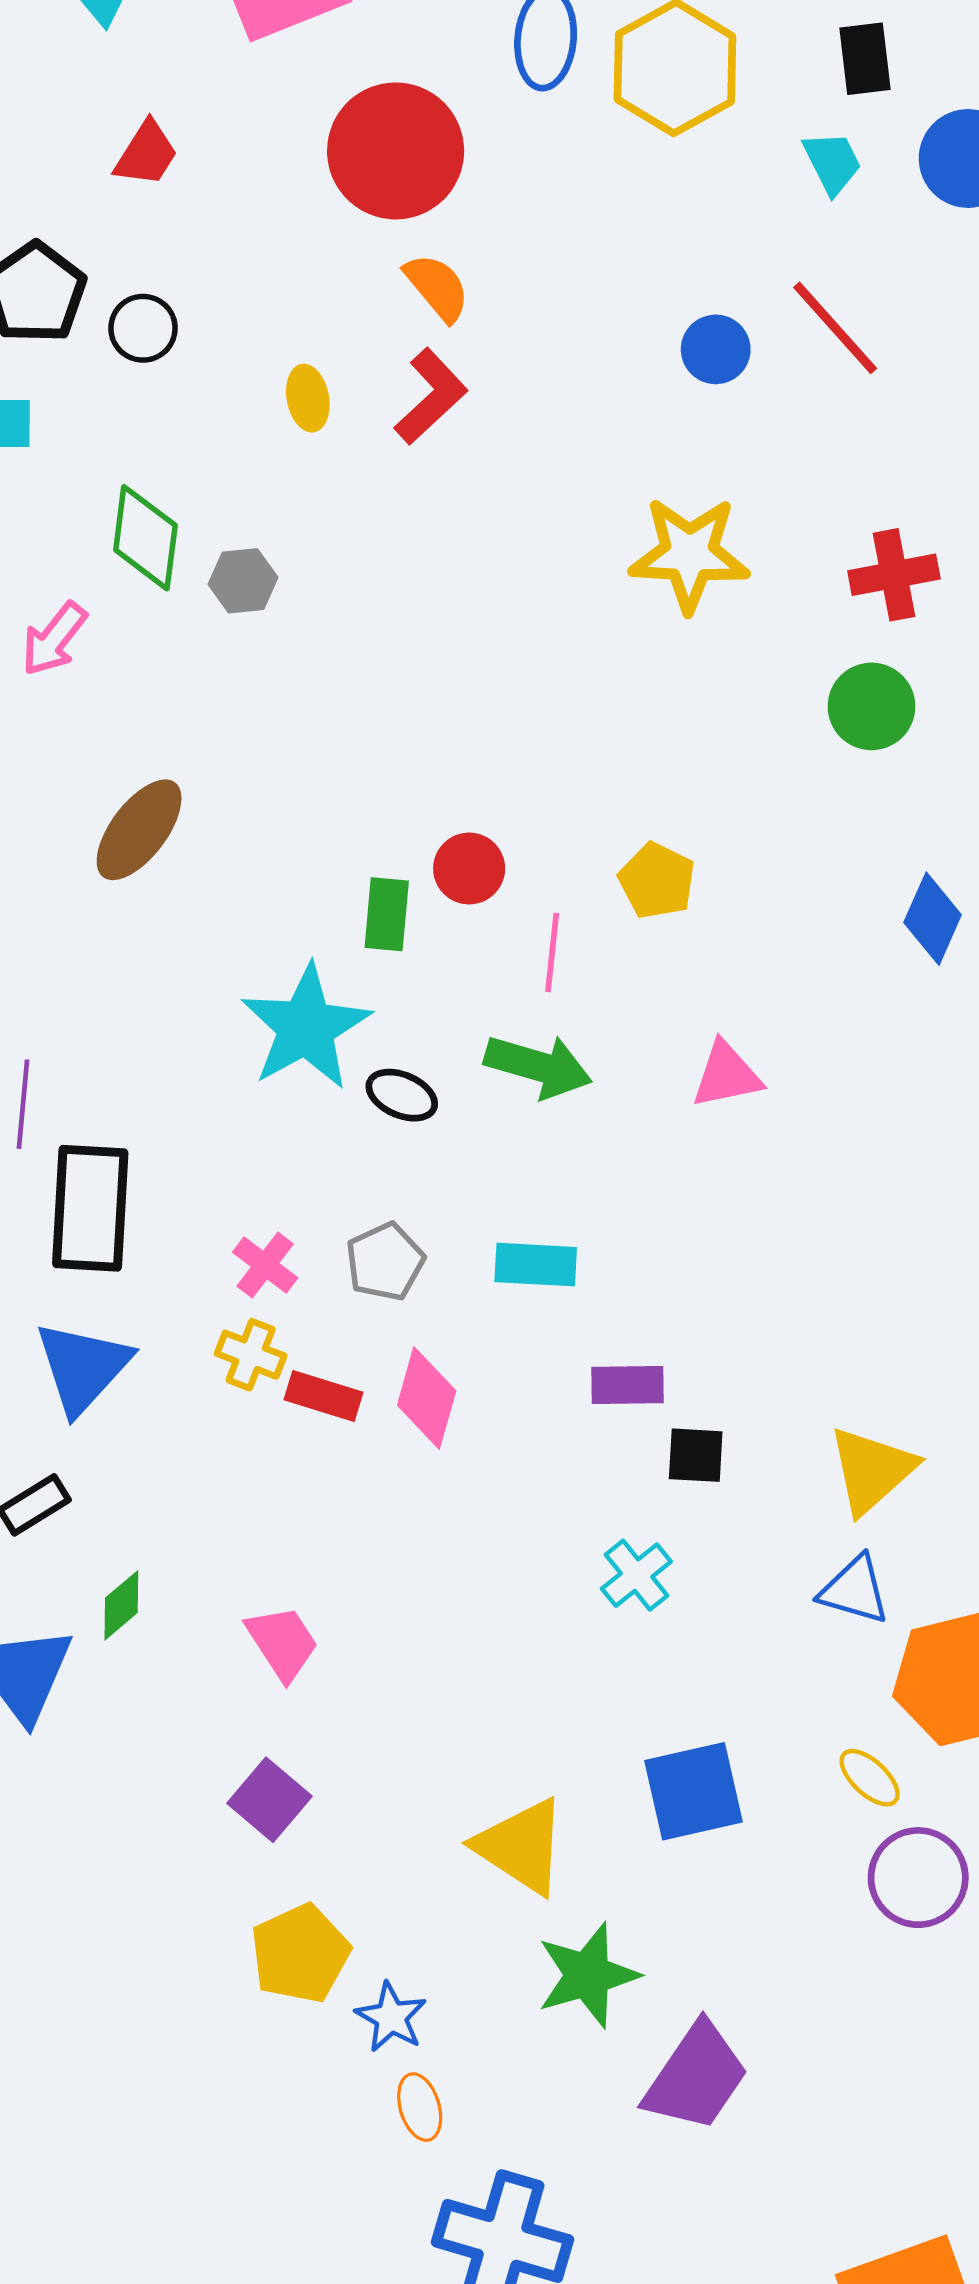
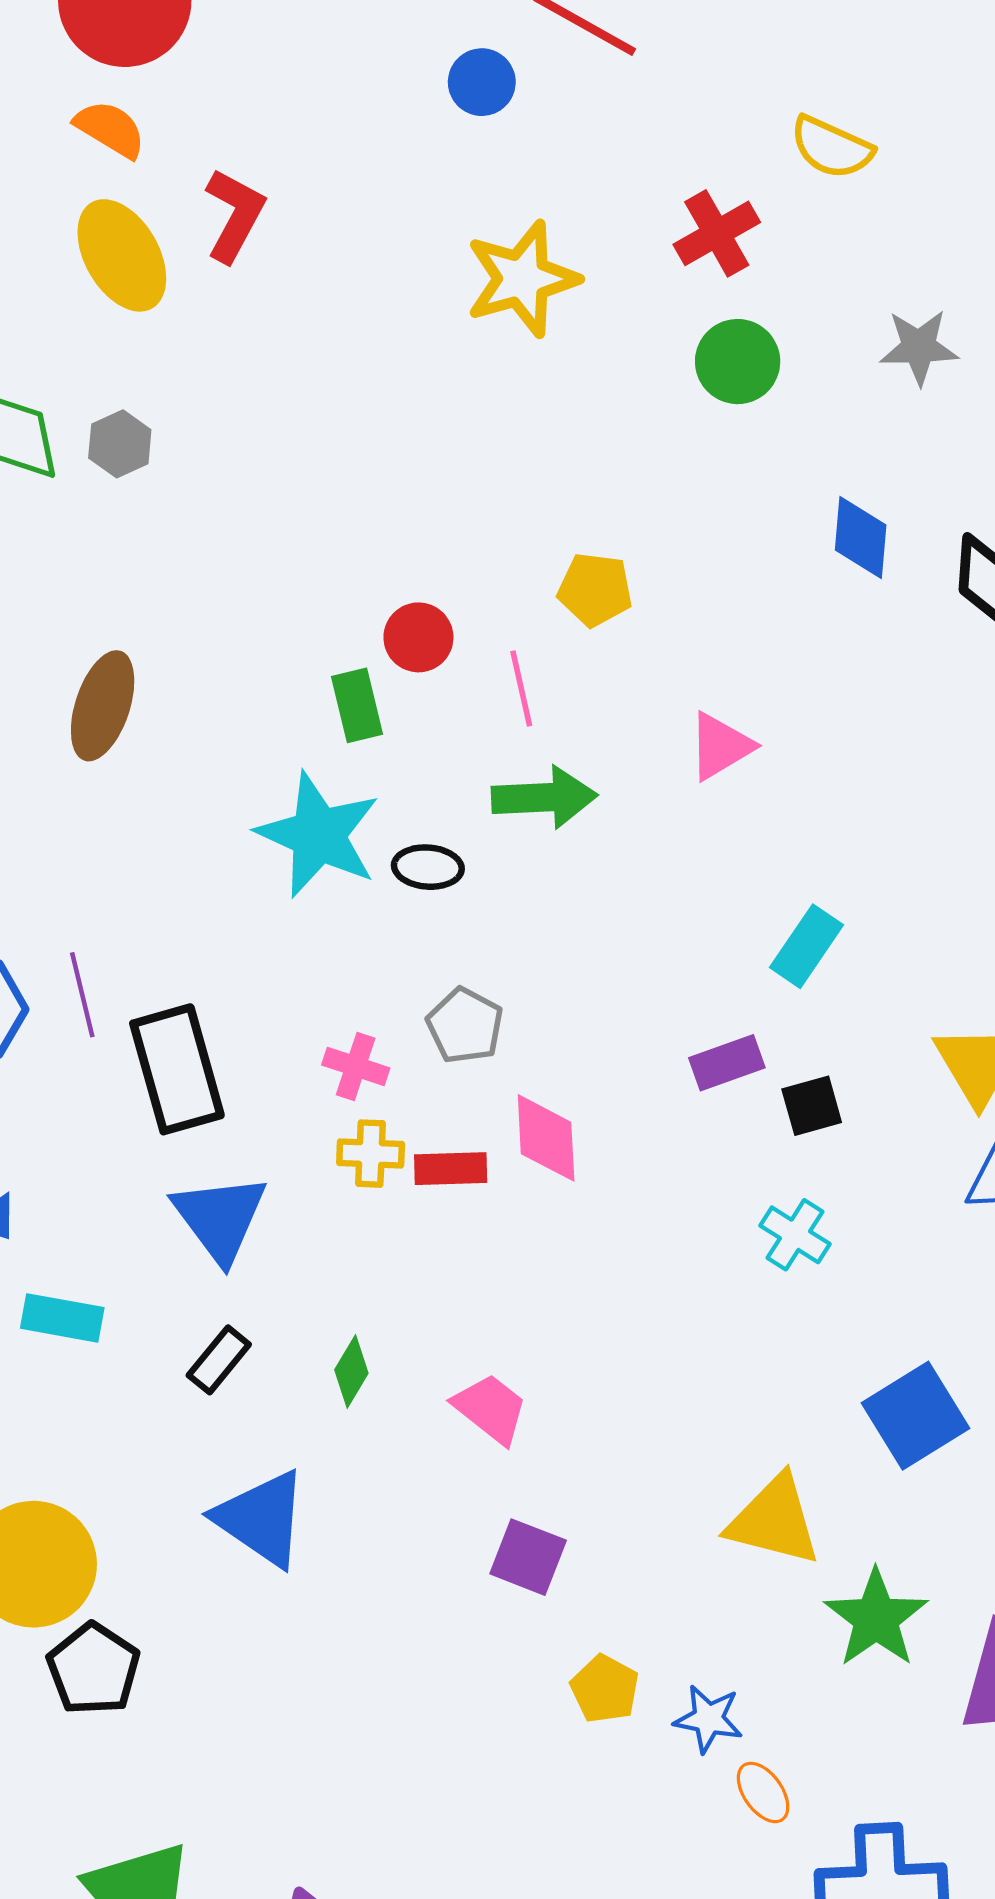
orange semicircle: (437, 287) -> (110, 129), moved
yellow ellipse: (308, 398) -> (122, 255), size x1.8
cyan rectangle: (536, 1265) -> (807, 946), moved, turned -40
green diamond: (121, 1605) -> (351, 1371), moved
yellow pentagon: (300, 1954) -> (605, 1689), size x0.7

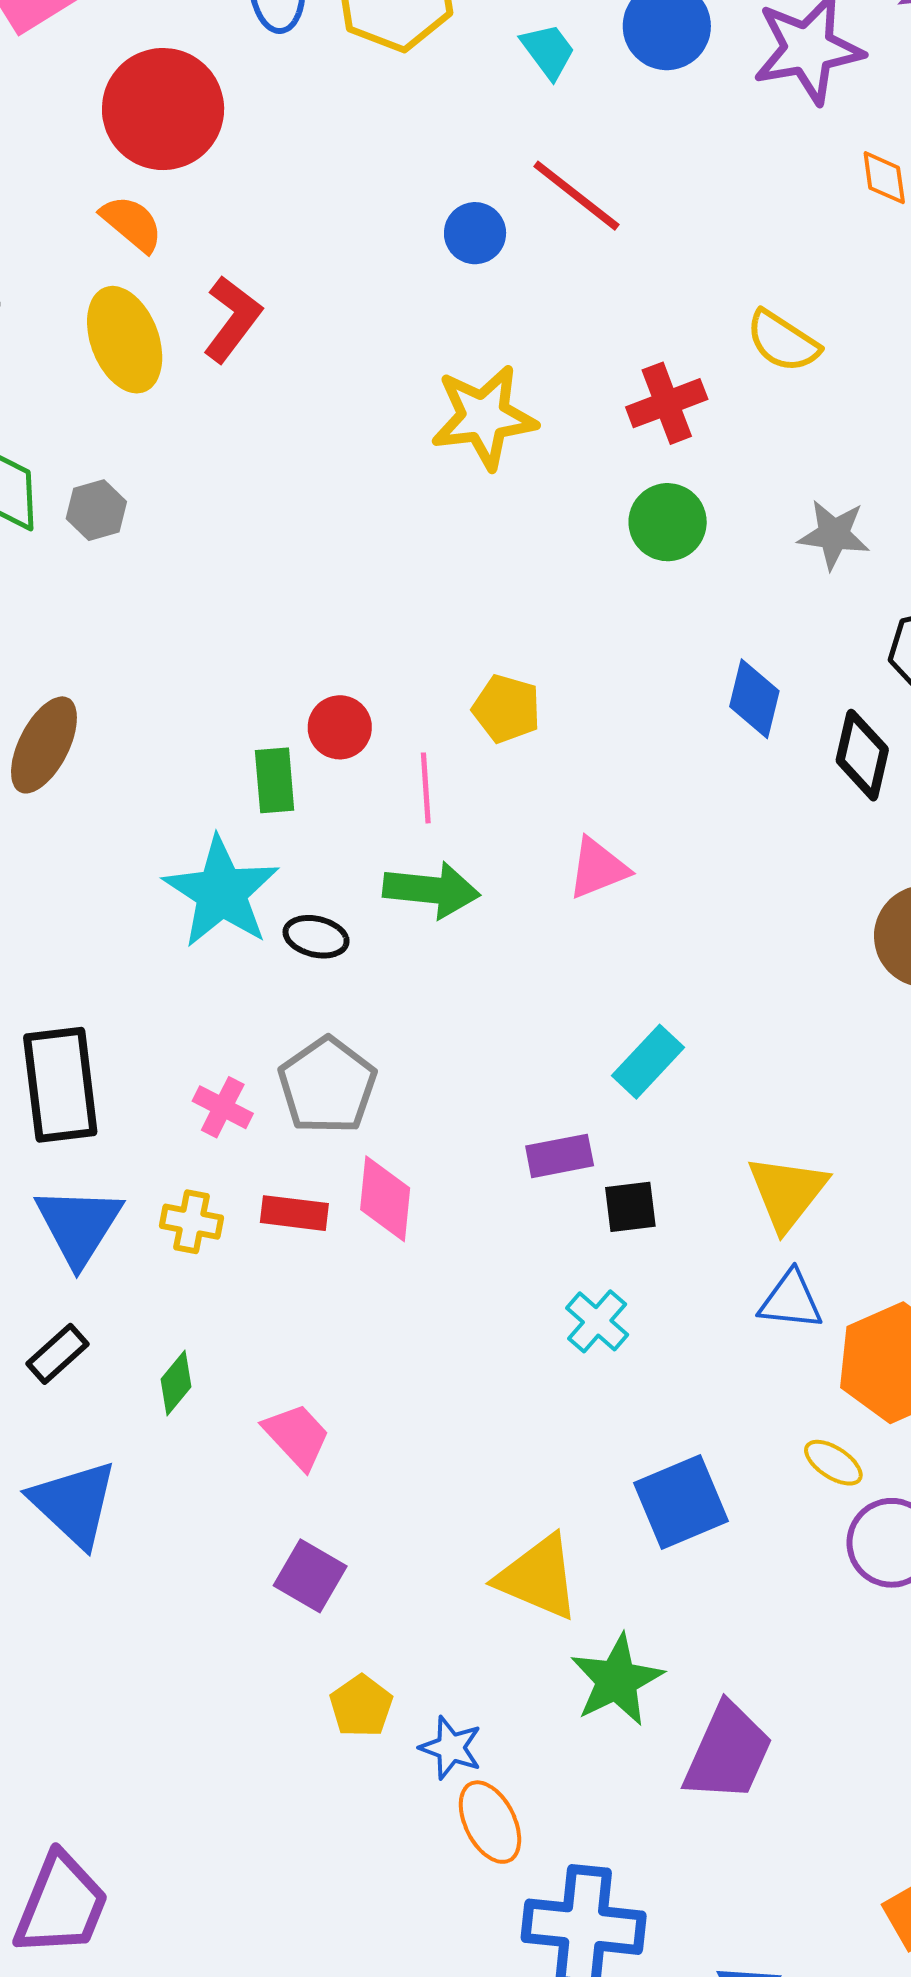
gray pentagon: (465, 1026) -> (327, 1086), size x1.4
yellow cross: (371, 1154) -> (192, 1222), moved
orange ellipse: (763, 1792) -> (490, 1822), size x1.4

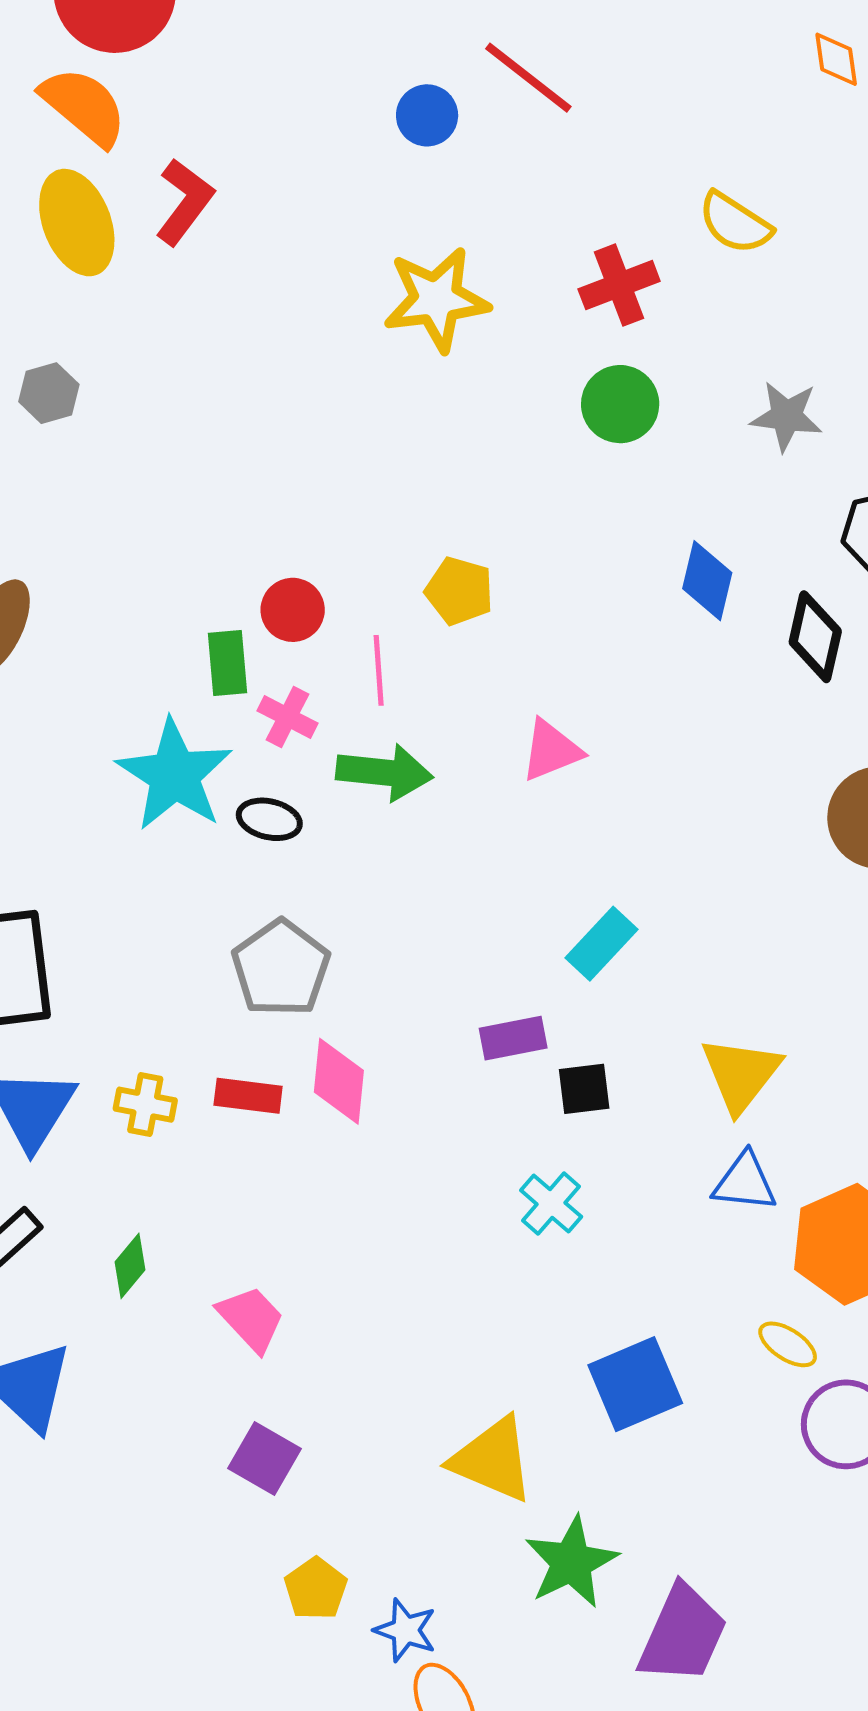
orange semicircle: (132, 224) -> (84, 106), size x1.4
pink cross: (223, 1107) -> (287, 717), moved

